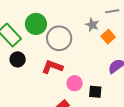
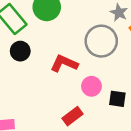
gray circle: (59, 38) -> (101, 41), moved

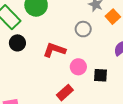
gray circle: (101, 41) -> (83, 29), size x0.6

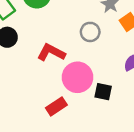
pink circle: (78, 67) -> (78, 77), size x1.5

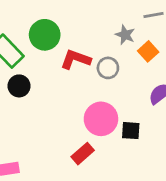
red L-shape: (51, 52) -> (76, 59), moved

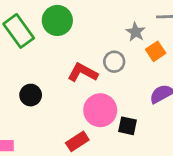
red L-shape: (76, 59) -> (83, 73), moved
black circle: (19, 86) -> (31, 95), moved

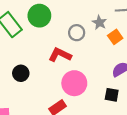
gray circle: (114, 62) -> (77, 33), moved
black square: (127, 126) -> (112, 95), moved

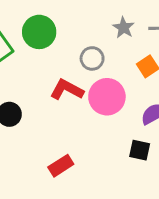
gray star: (99, 22) -> (124, 28), moved
pink circle: (74, 83) -> (107, 97), moved

